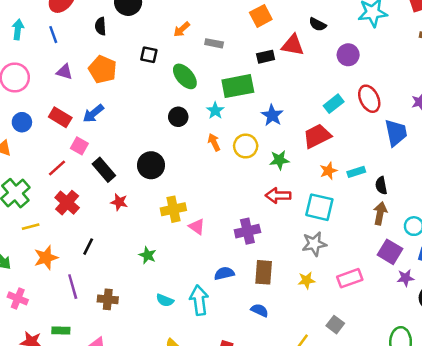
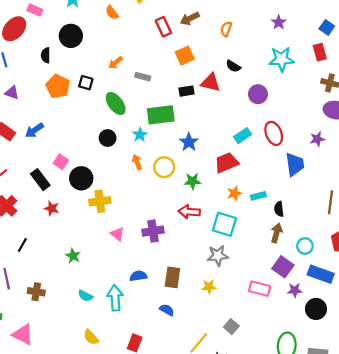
orange pentagon: (103, 69) -> (58, 86), moved
pink square: (79, 146) -> (61, 162), moved
yellow cross: (173, 209) -> (100, 201), moved
purple cross: (247, 231) -> (153, 231), moved
pink rectangle: (350, 278) -> (260, 289), moved, turned 30

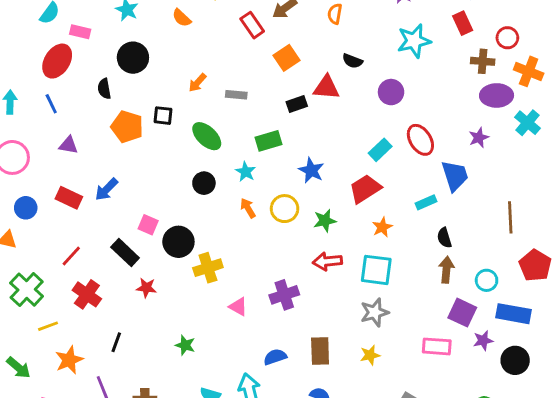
green rectangle: (161, 115) -> (268, 141), size x0.7
cyan rectangle: (258, 196) -> (426, 202), moved

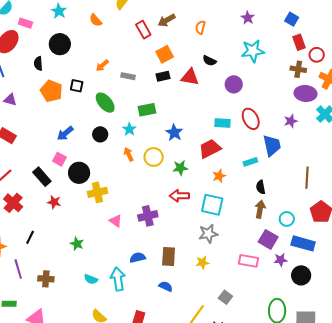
red rectangle: (463, 23) -> (299, 42), moved
black rectangle: (297, 104) -> (163, 76), moved
cyan rectangle: (380, 150) -> (223, 123), turned 42
blue arrow: (106, 189) -> (65, 133), moved

